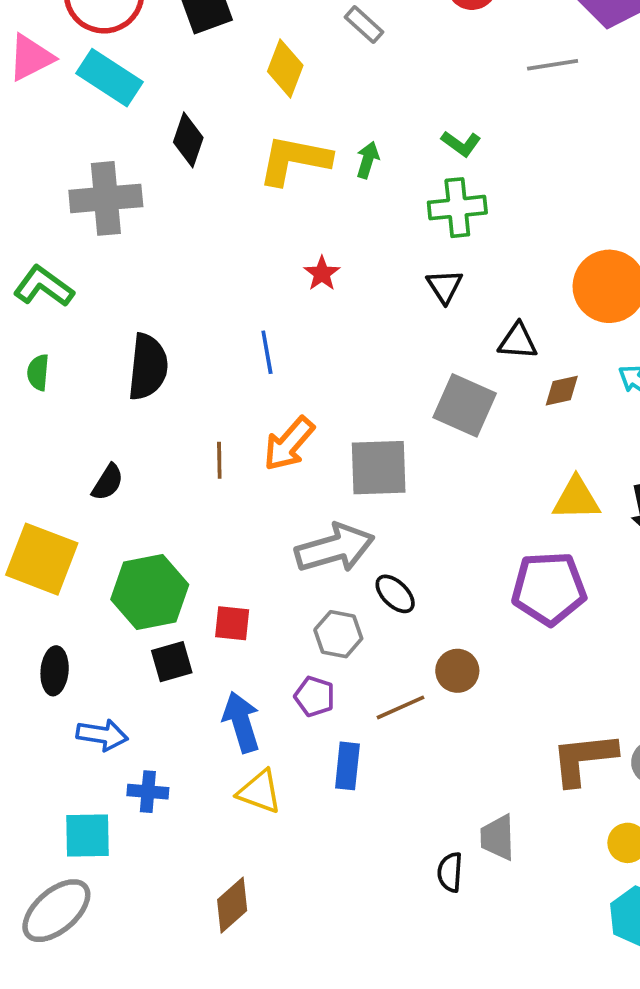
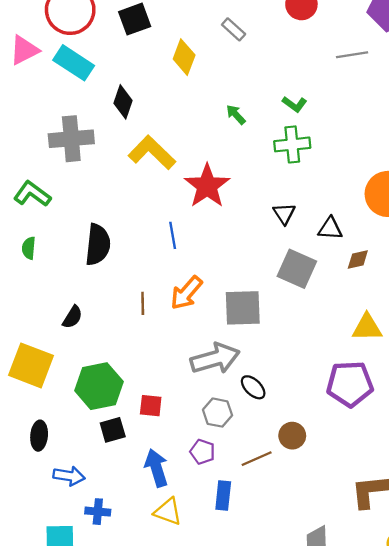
yellow L-shape: (294, 160) -> (152, 153), moved, turned 33
green arrow: (368, 160) -> (236, 115), turned -60
red star: (322, 274) -> (207, 186), size x2.0
black triangle: (445, 286) -> (284, 214), moved

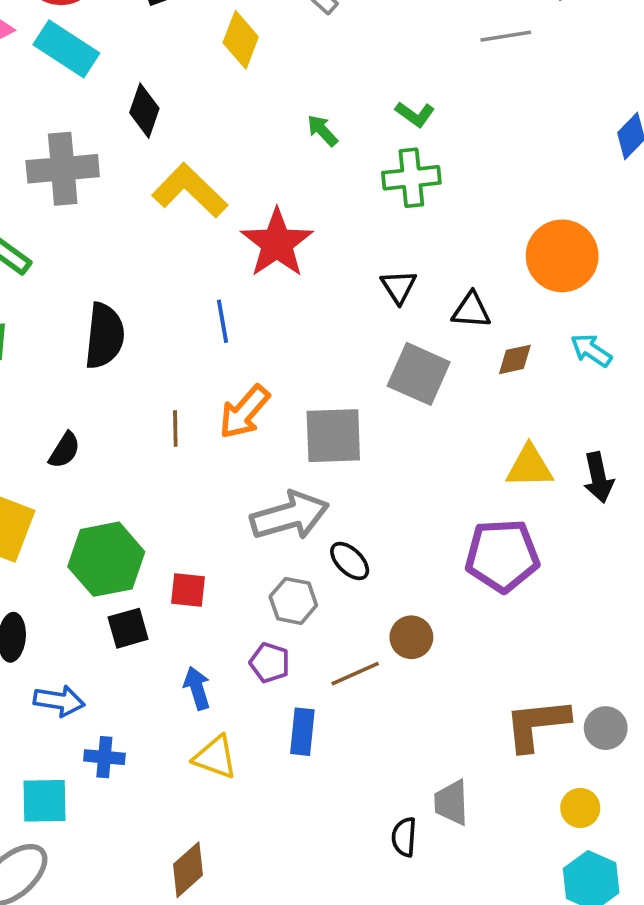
blue arrow: (156, 468) -> (197, 688), size x0.7

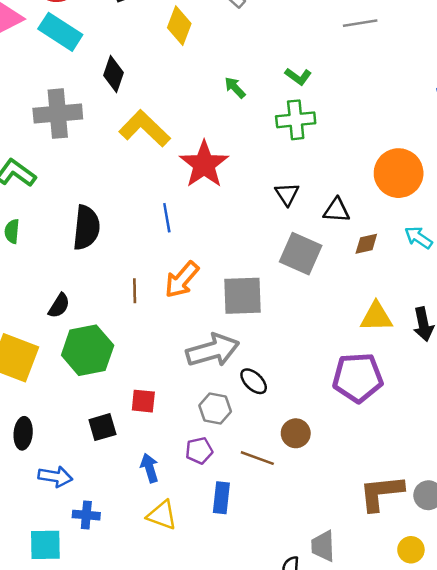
green hexagon: (106, 559) -> (88, 350), moved
purple pentagon: (270, 663) -> (199, 451), turned -30
brown line: (355, 674) -> (257, 458), turned 44

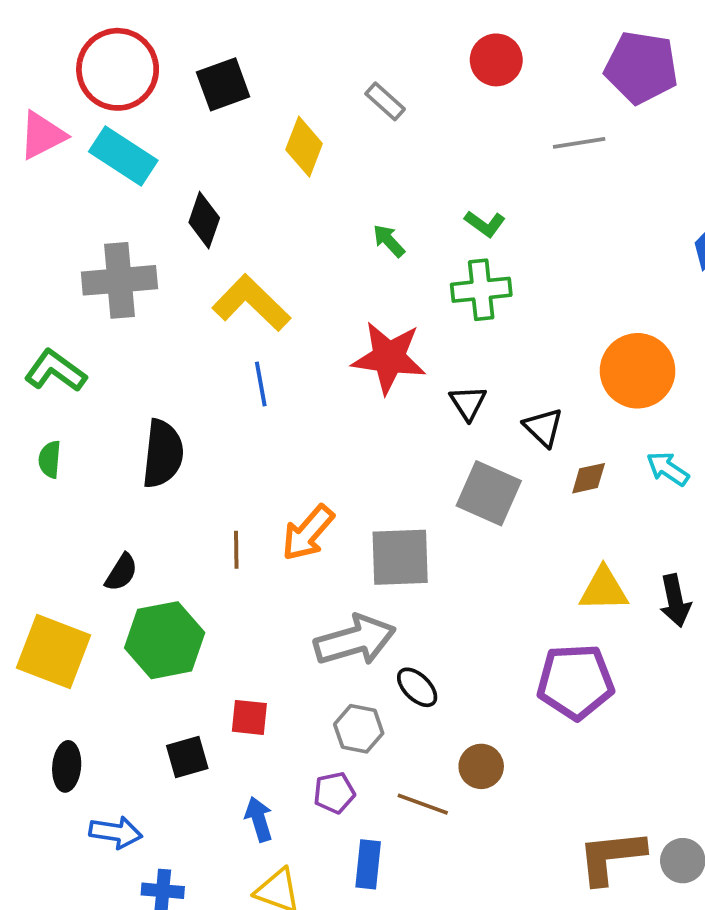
red star: (204, 164) -> (389, 358), moved, turned -30
black triangle: (337, 210) -> (543, 427), turned 40
blue line: (167, 218) -> (261, 384), moved

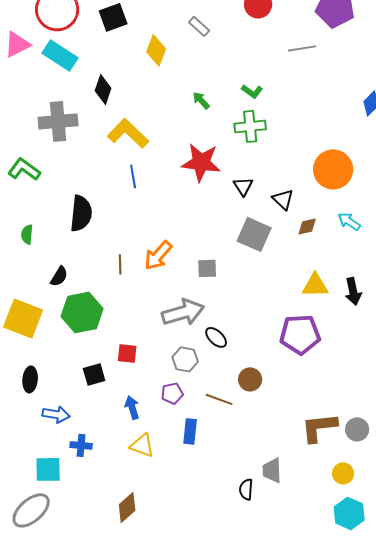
green semicircle: (50, 459) -> (27, 234), moved
gray square: (400, 557) -> (207, 268), size x0.6

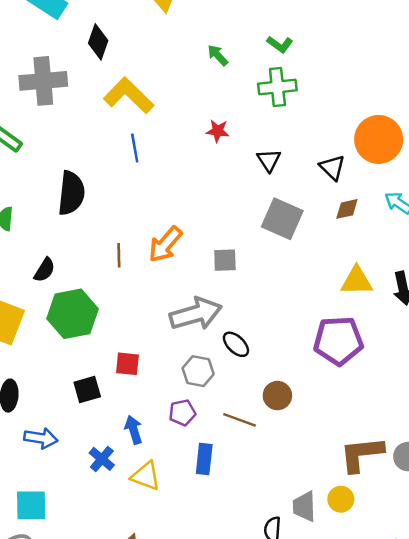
red star: (201, 162) -> (218, 131), size x0.5
black triangle: (283, 199) -> (332, 167), moved
blue cross: (81, 445) -> (102, 459), moved, turned 35
yellow circle: (343, 473) -> (341, 499), moved

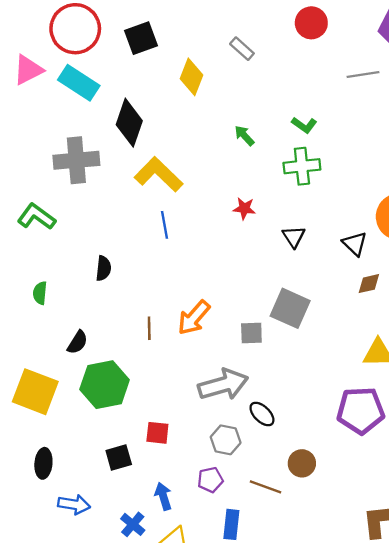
black diamond: (98, 42) -> (129, 123), size x1.4
black semicircle: (71, 193) -> (103, 268), size x0.6
gray square: (282, 219) -> (290, 308), moved

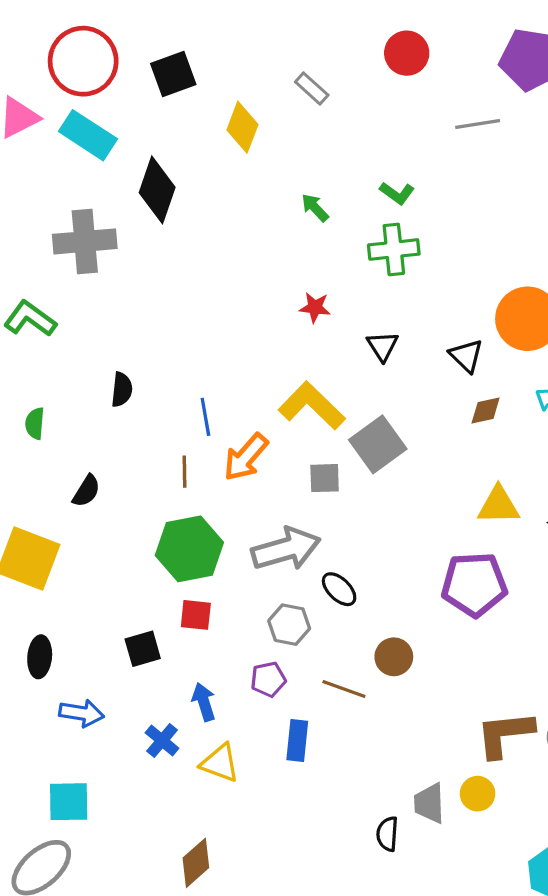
yellow L-shape: (159, 174) -> (312, 406), moved
blue line: (164, 225) -> (205, 417), moved
gray square: (290, 308) -> (378, 444), turned 30
green hexagon: (105, 385) -> (189, 549), moved

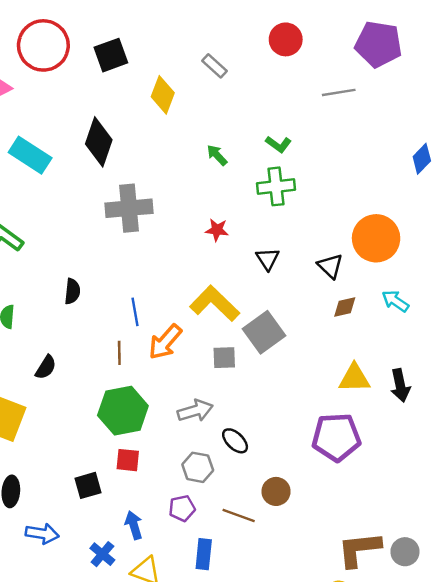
cyan rectangle: (88, 135) -> (30, 155), moved
gray cross: (85, 241) -> (129, 208), moved
gray arrow: (286, 549) -> (195, 411), size x0.7

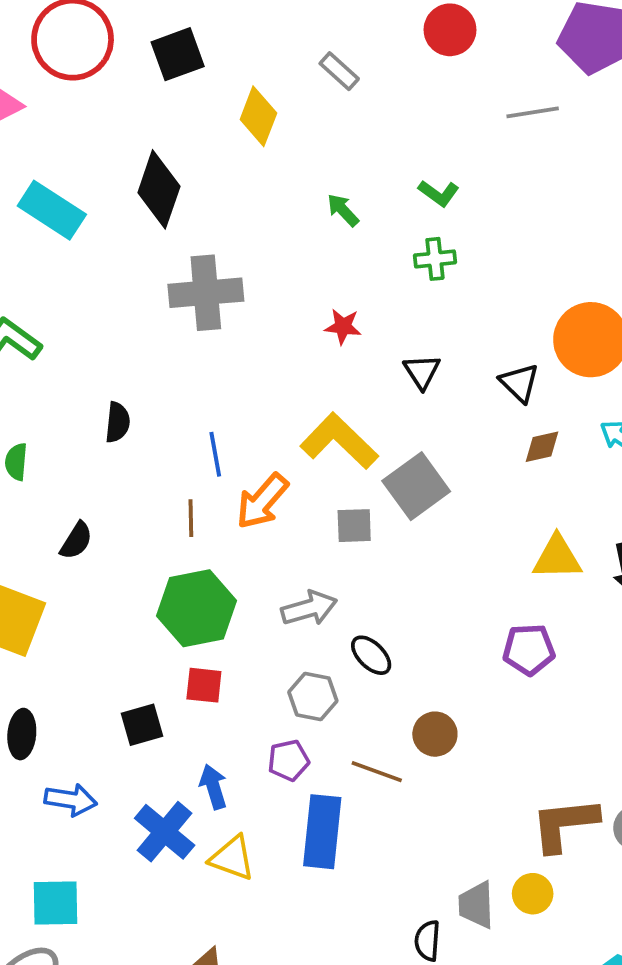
green cross: (276, 186) -> (435, 259), size x0.7
purple pentagon: (336, 437) -> (529, 650), size x0.7
blue cross: (102, 554) -> (165, 832), size x1.5
blue rectangle: (204, 554) -> (322, 832), size x1.5

